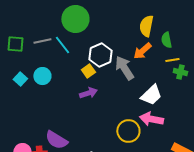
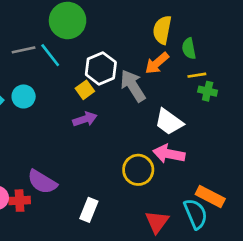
white trapezoid: (151, 95) -> (169, 122), turned 80

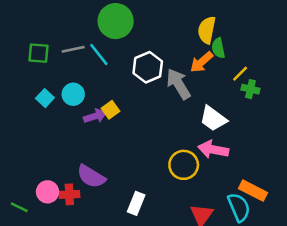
green semicircle: (189, 48) -> (218, 48), moved
yellow line: (197, 75) -> (240, 74), turned -36
yellow square: (85, 90) -> (110, 110), moved
purple arrow: (85, 119) -> (95, 116), moved

